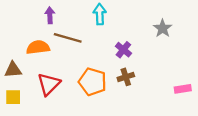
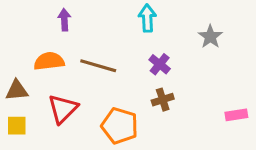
cyan arrow: (100, 14) -> (147, 18), moved
brown line: (68, 38) -> (98, 66), moved
orange pentagon: (93, 82) -> (120, 126), moved

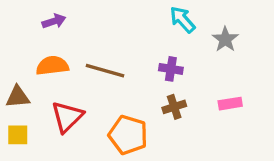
cyan arrow: (147, 18) -> (182, 20), moved, turned -40
purple arrow: (64, 20) -> (54, 21), moved, turned 75
purple cross: (160, 64) -> (171, 69), turned -30
pink rectangle: (236, 115) -> (230, 104), moved

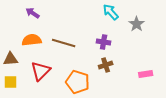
purple arrow: (54, 21) -> (33, 13), turned -128
pink rectangle: (230, 104) -> (146, 74), moved

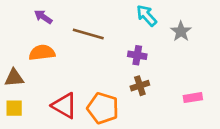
brown line: (64, 43) -> (88, 34), moved
red triangle: (41, 71) -> (64, 106), moved, turned -45

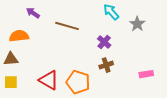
orange semicircle: (42, 53) -> (19, 36), moved
purple cross: (137, 55) -> (104, 42), turned 32

